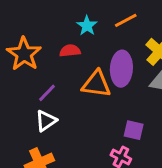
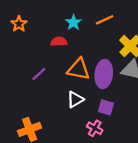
orange star: (24, 54) -> (19, 24), moved, size x0.6
purple ellipse: (121, 69) -> (104, 74), moved
white triangle: (46, 121) -> (75, 99), moved

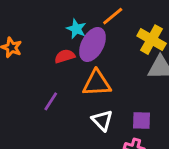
purple ellipse: (104, 74) -> (92, 44), moved, turned 36
white triangle: (75, 99) -> (102, 120), turned -30

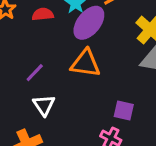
red semicircle: (65, 56) -> (43, 14), moved
white triangle: (102, 120) -> (44, 105), moved

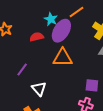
red semicircle: (43, 14) -> (37, 37), moved
purple line: (35, 73) -> (22, 70), moved

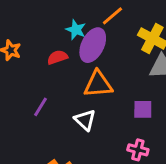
purple square: (92, 85) -> (143, 109), moved
white triangle: (39, 89) -> (85, 120), moved

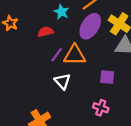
purple ellipse: (93, 45) -> (90, 26), moved
purple line: (40, 107) -> (57, 55), moved

